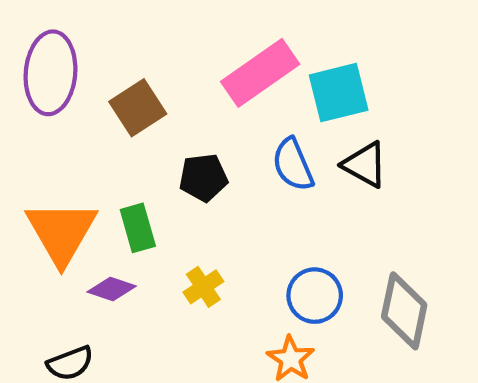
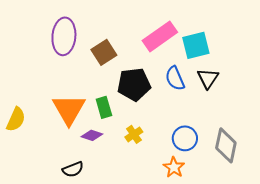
black triangle: (365, 165) -> (208, 78), turned 35
black pentagon: (203, 178) -> (134, 84), size x1.5

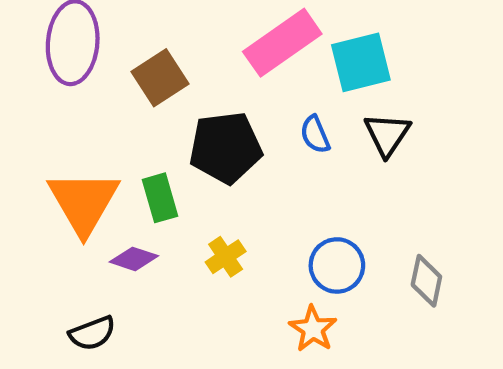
blue semicircle: (175, 78) -> (315, 134), size x0.7
gray diamond: (226, 145) -> (426, 281), size x0.7

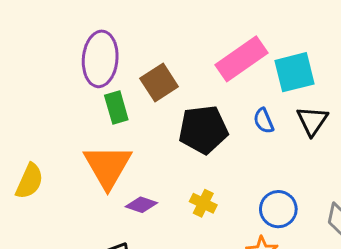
green rectangle: (160, 198) -> (116, 108), moved
yellow cross: (226, 257) -> (203, 203), turned -30

